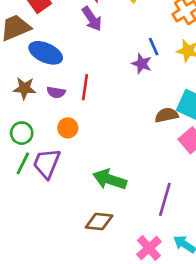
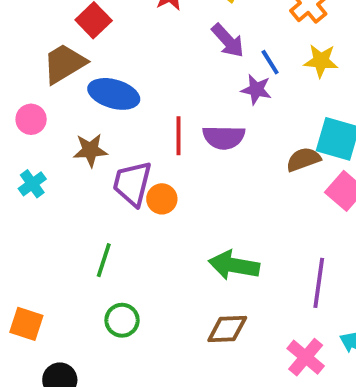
purple arrow: (92, 19) -> (228, 41), moved
purple semicircle: (56, 92) -> (224, 137), moved, size x1.5
green circle: (22, 133) -> (122, 320), moved
purple trapezoid: (47, 163) -> (132, 183), moved

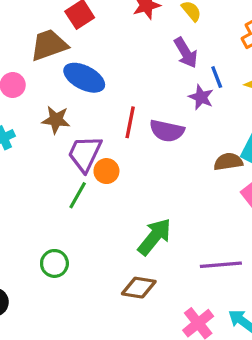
green line: (104, 260) -> (78, 195), moved
green arrow: (234, 265) -> (154, 237), turned 108
purple line: (319, 283) -> (221, 265), turned 66

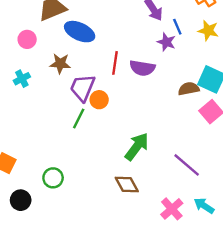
green circle: (54, 263) -> (53, 178), moved
purple line: (221, 265) -> (187, 165), turned 48
brown diamond: (139, 288) -> (127, 185), turned 55

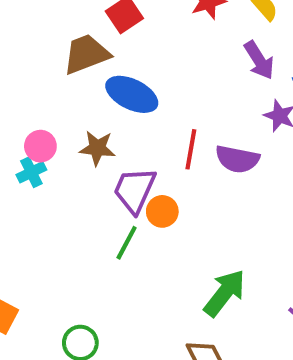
pink circle: (27, 39) -> (40, 146), moved

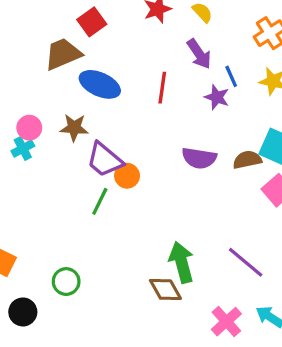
red line: (191, 149) -> (162, 88), moved
purple semicircle: (237, 159) -> (199, 158), moved
purple trapezoid: (135, 190) -> (105, 160), turned -72
green arrow: (225, 293) -> (181, 262), moved, turned -51

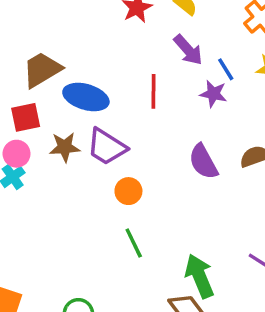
red square: (92, 22) -> (26, 117), moved, turned 32
purple semicircle: (199, 158) -> (203, 162), turned 60
purple trapezoid: (105, 160) -> (107, 147), moved
green line: (100, 201) -> (134, 243), moved, turned -44

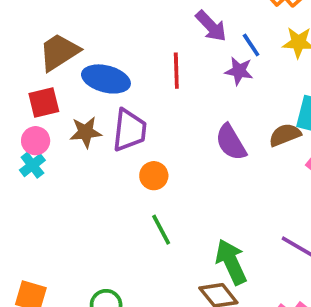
purple trapezoid: (107, 147) -> (129, 130), turned -114

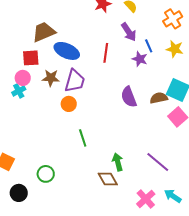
orange circle: (154, 176) -> (69, 104), moved
green arrow: (231, 262) -> (118, 162), size x0.7

